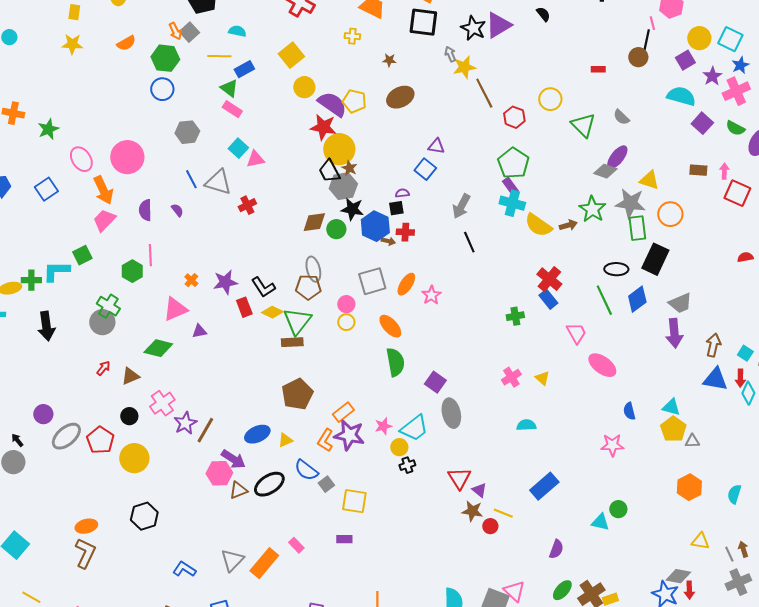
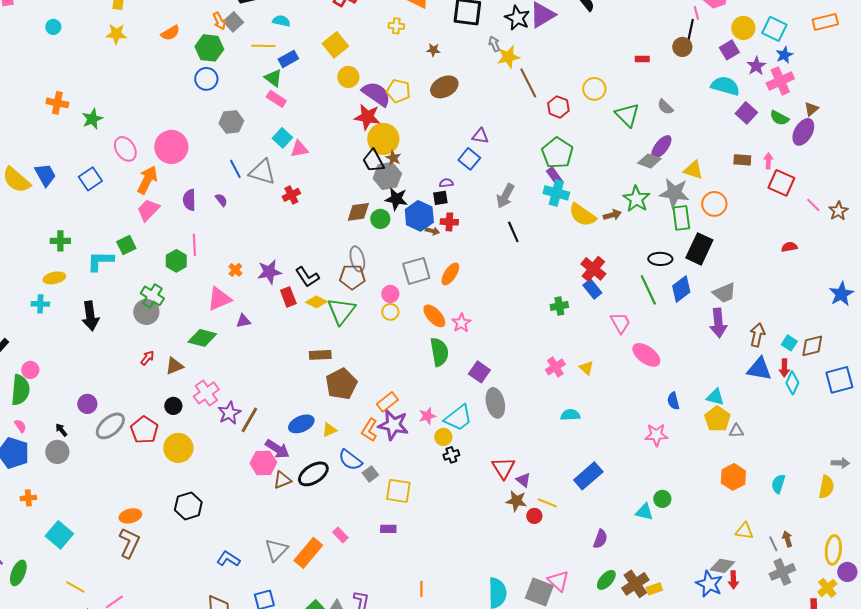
orange arrow: (103, 190) -> (147, 180), turned -128
green cross: (31, 280) -> (60, 241), moved
pink star: (431, 295) -> (461, 323), moved
brown rectangle: (292, 342) -> (320, 355), moved

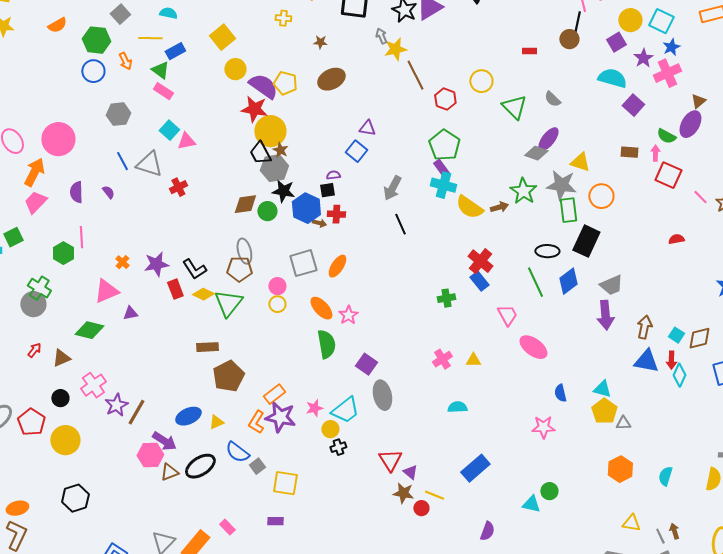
orange arrow: (219, 21) -> (125, 61), moved
green semicircle: (779, 118) -> (666, 136), moved
yellow triangle: (586, 368) -> (473, 360), turned -42

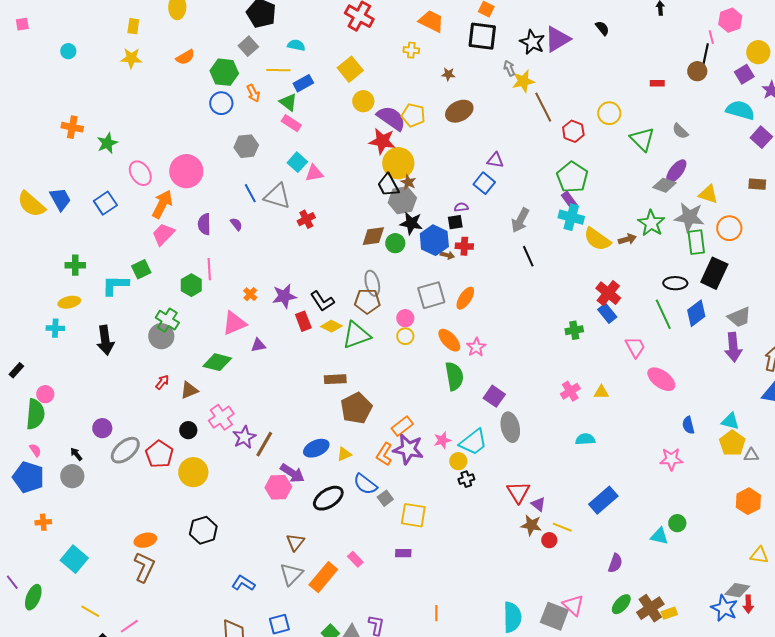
green triangle: (228, 303) -> (356, 335), turned 32
brown triangle: (169, 472) -> (295, 542), moved, turned -30

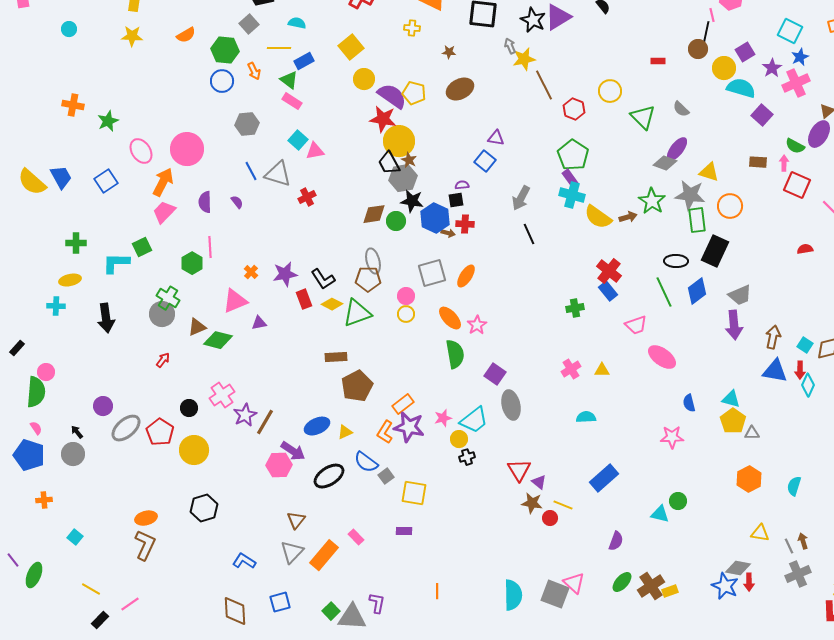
yellow circle: (758, 52) -> (724, 68), moved
pink trapezoid: (635, 347) -> (636, 325), turned 100
brown triangle: (189, 390) -> (197, 327), moved
cyan square: (74, 559) -> (75, 537), size x0.6

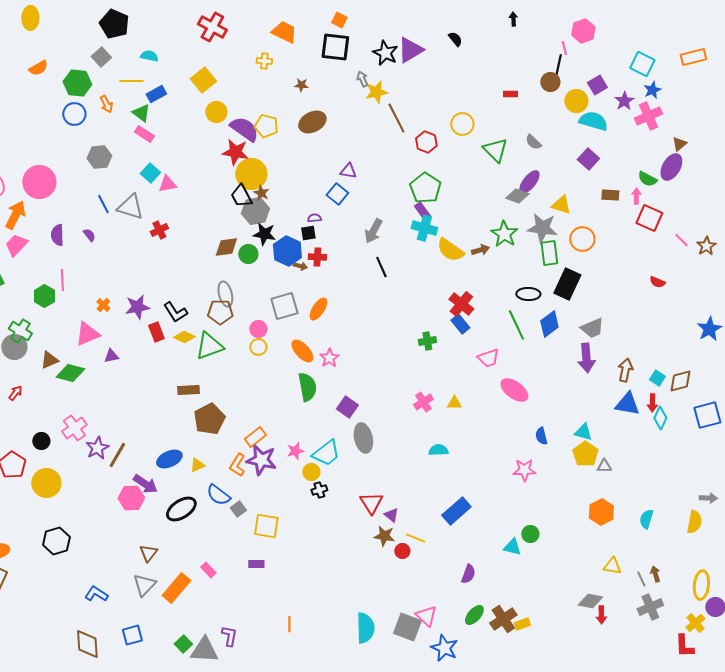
purple square: (762, 115) -> (588, 159), moved
red semicircle: (805, 249) -> (657, 282), turned -147
blue star: (725, 586) -> (444, 648), moved

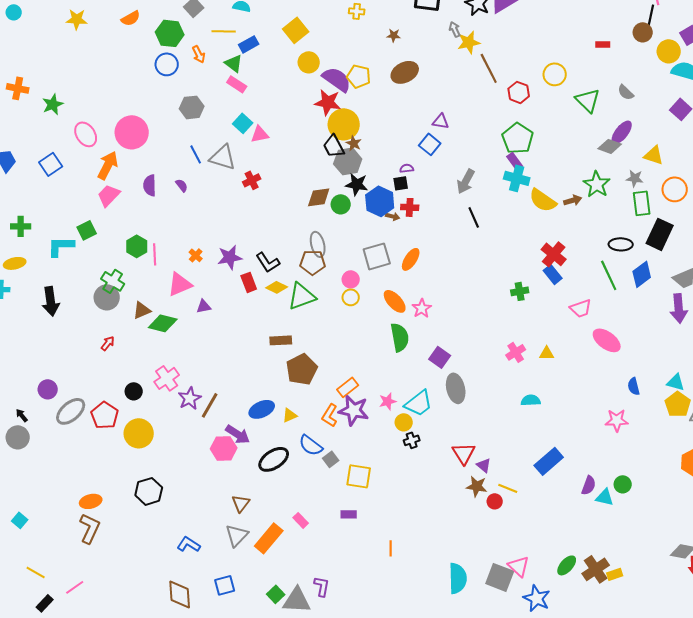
gray star: (542, 228) -> (635, 178), size x0.6
pink line: (62, 280) -> (155, 254), moved
purple semicircle: (468, 574) -> (589, 485), moved
orange line: (289, 624) -> (391, 548), moved

